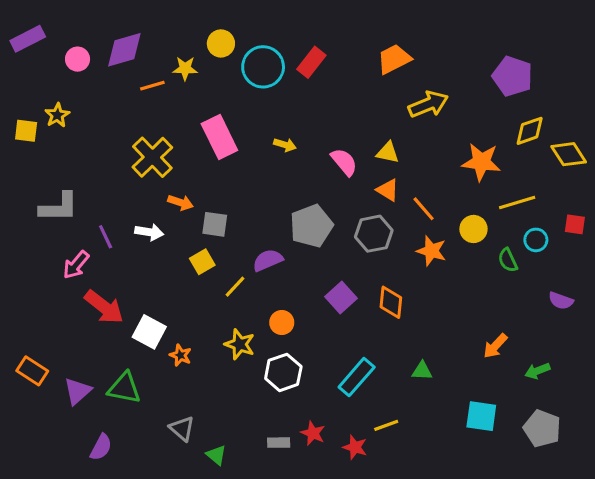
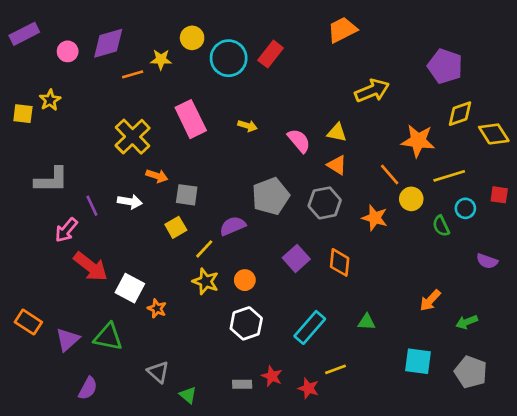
orange trapezoid: (394, 59) -> (342, 30), moved
orange line: (424, 209) -> (390, 175), moved
yellow star: (240, 344) -> (206, 281), moved

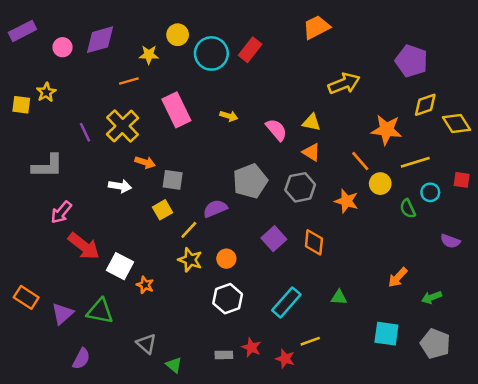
orange line: (133, 74) -> (129, 81), moved
purple line: (92, 206) -> (85, 132), moved

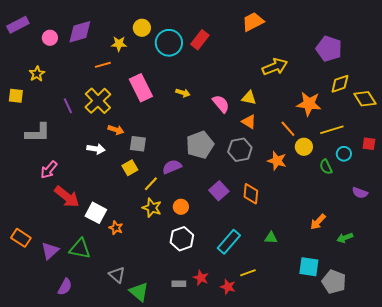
yellow square: (21, 105) -> (16, 96), moved
gray pentagon: (435, 344) -> (334, 282), moved
green triangle: (174, 365) -> (139, 292), size x1.5

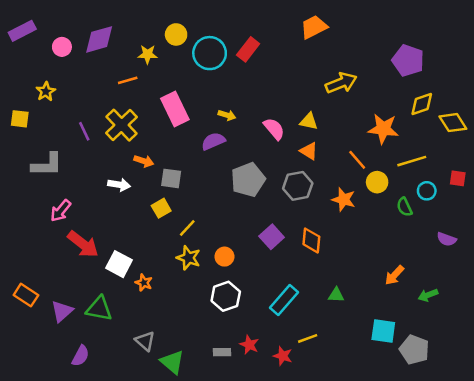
purple semicircle: (172, 167) -> (213, 141), moved

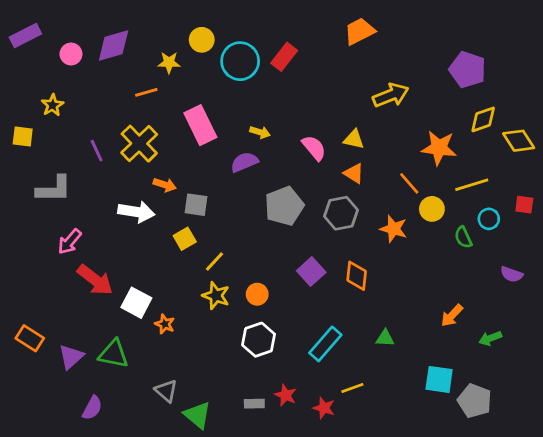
white arrow: (119, 185) -> (136, 212), size x1.4

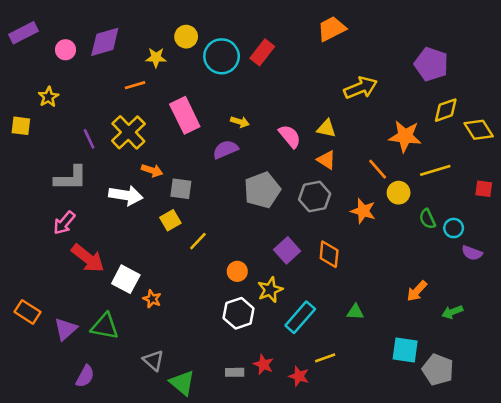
gray L-shape: (54, 189) -> (71, 178), moved
cyan circle: (489, 219) -> (454, 228), moved
yellow star: (216, 296) -> (270, 290), moved, turned 30

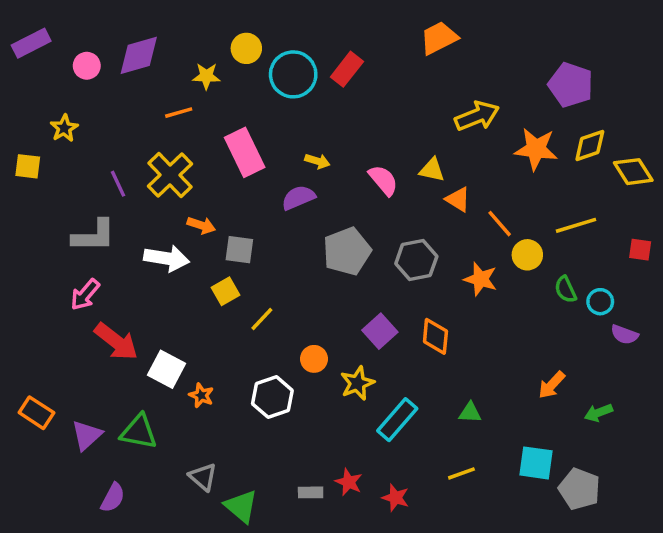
orange star: (405, 136) -> (536, 149), moved
orange triangle: (326, 160) -> (458, 199), moved
white hexagon: (239, 313) -> (272, 397), moved
yellow line: (325, 358) -> (461, 473), moved

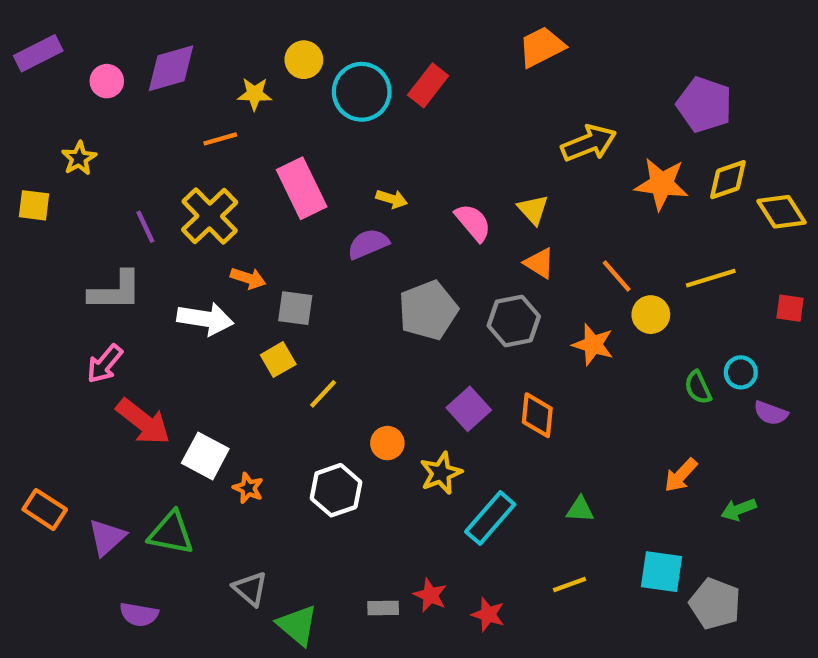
yellow triangle: (432, 170) -> (533, 210), turned 36
orange triangle: (458, 199) -> (539, 263), moved
green semicircle: (566, 290) -> (698, 387), moved
purple semicircle: (113, 498) -> (139, 614), turned 72

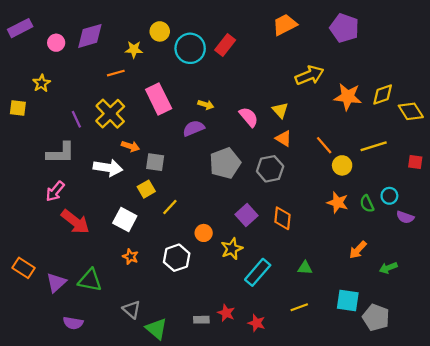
purple pentagon: (704, 105) -> (344, 28), moved
orange star: (593, 345) -> (338, 203), moved
white square: (205, 456) -> (125, 219), moved

